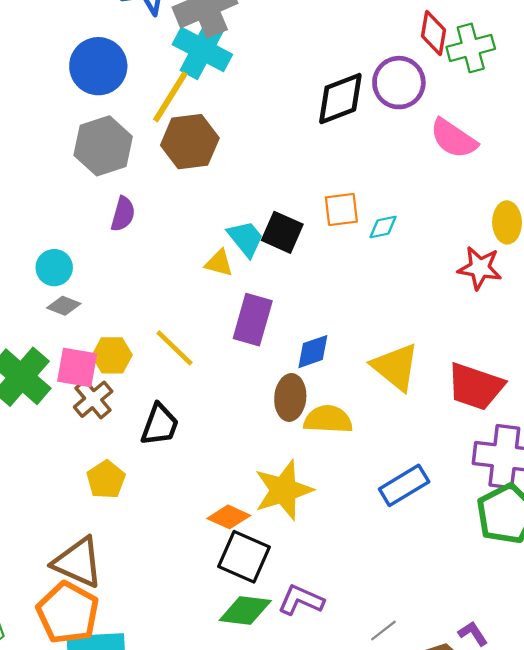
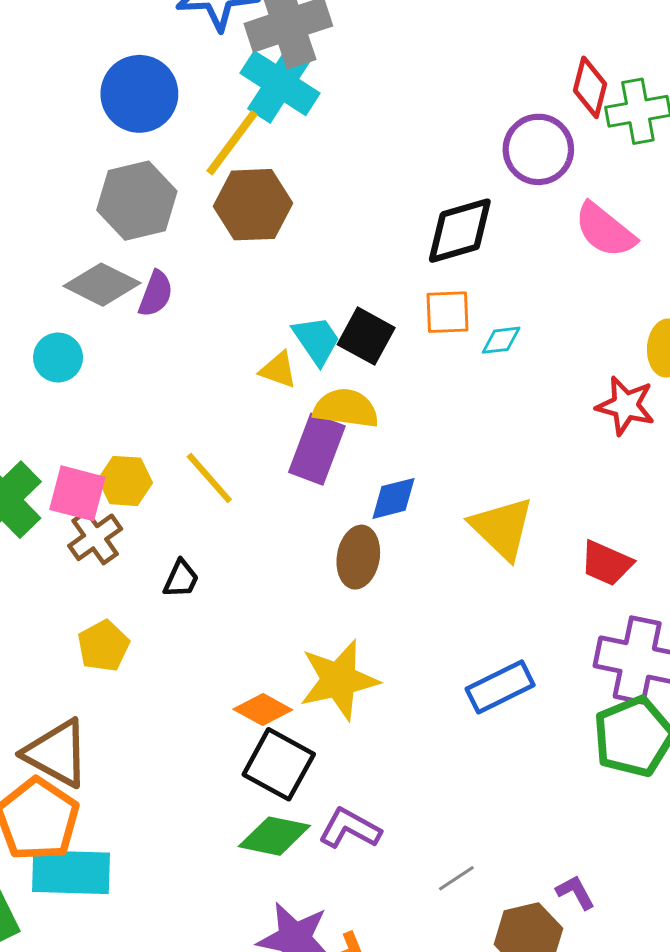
black diamond: (340, 99) -> (460, 231), moved
gray diamond: (64, 306) -> (102, 285), moved, size x1.6
red trapezoid: (475, 387) -> (606, 563), size x0.7
yellow semicircle: (328, 419) -> (346, 408), moved
black trapezoid: (160, 425) -> (181, 579), size x0.7

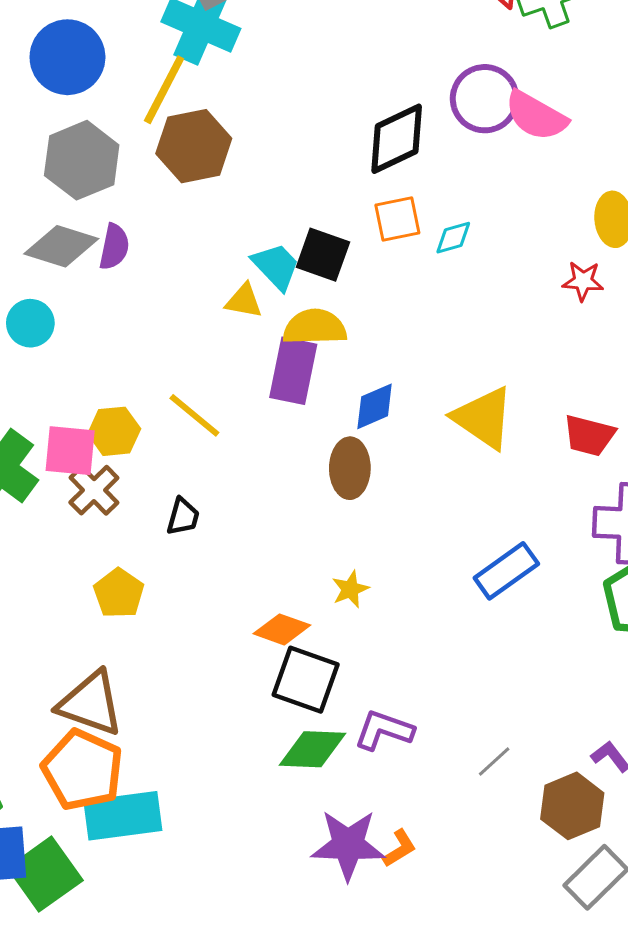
purple circle: (538, 149) -> (485, 99), moved
red star: (625, 406) -> (583, 281), size x0.7
yellow star: (339, 680) -> (350, 589), size x0.5

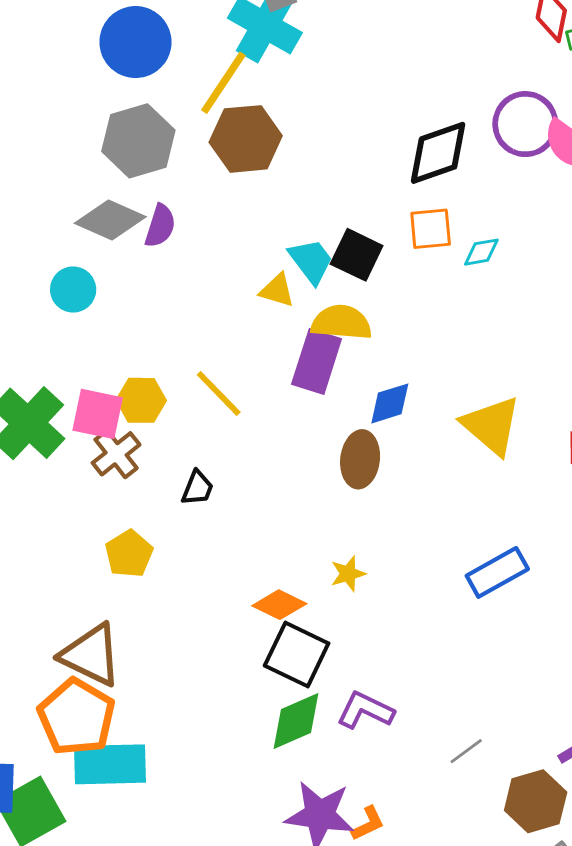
green diamond: (313, 749) -> (296, 721), turned -32

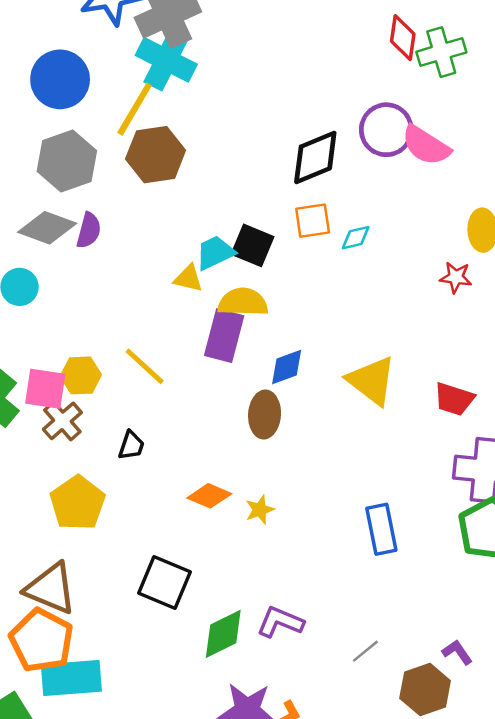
cyan trapezoid: (311, 261) -> (215, 253), turned -75
yellow pentagon: (129, 554) -> (78, 503), size x1.4
blue rectangle: (497, 572) -> (381, 529), moved, turned -69
orange diamond: (279, 605) -> (209, 496), moved
black square: (297, 654) -> (164, 582), moved

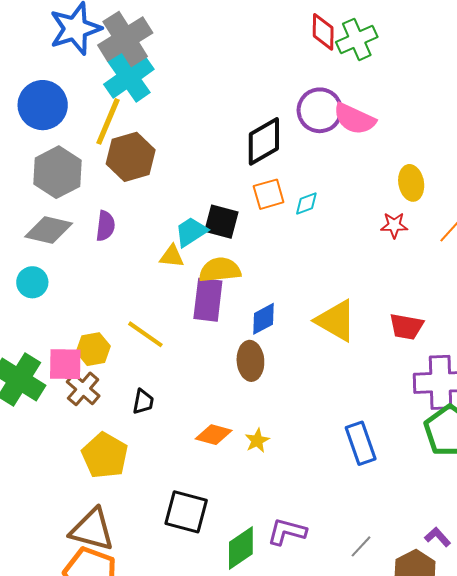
cyan cross: (166, 60) -> (129, 77), turned 36
purple semicircle: (89, 230) -> (105, 226), moved

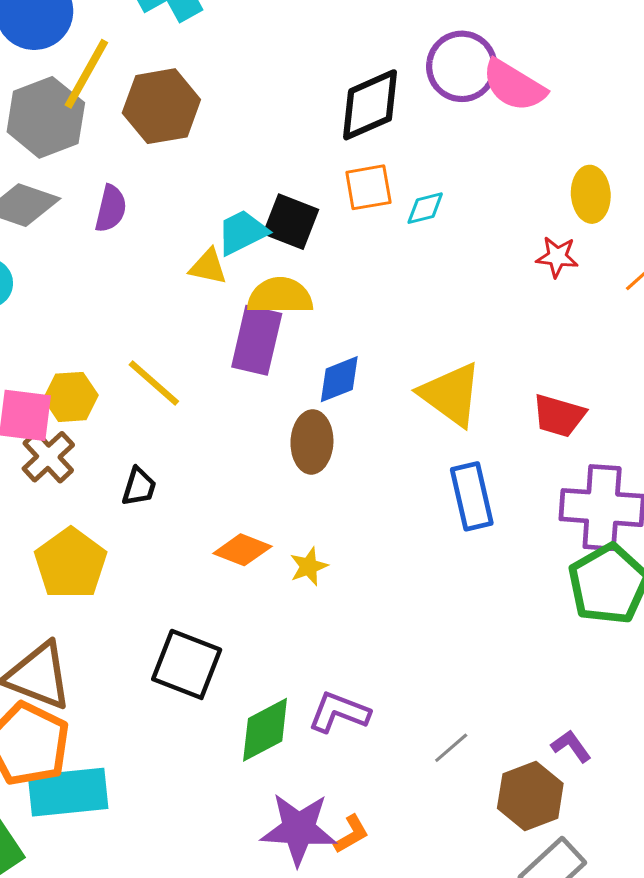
yellow line: (108, 121) -> (86, 74), moved
blue rectangle: (361, 443) -> (472, 496), moved

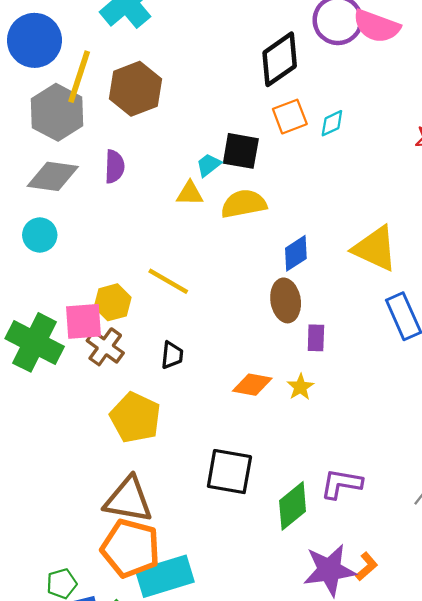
cyan trapezoid: (242, 232) -> (209, 165), size x0.7
purple rectangle: (257, 340) -> (316, 338), moved, size x0.6

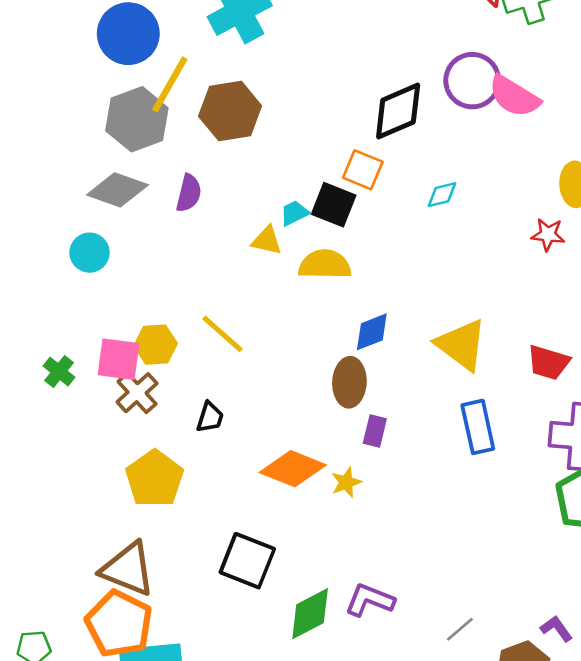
orange square: (290, 117) -> (363, 170), moved, turned 32
green cross: (35, 342) -> (59, 372), size x0.5
orange diamond: (252, 385) -> (293, 469), size x1.4

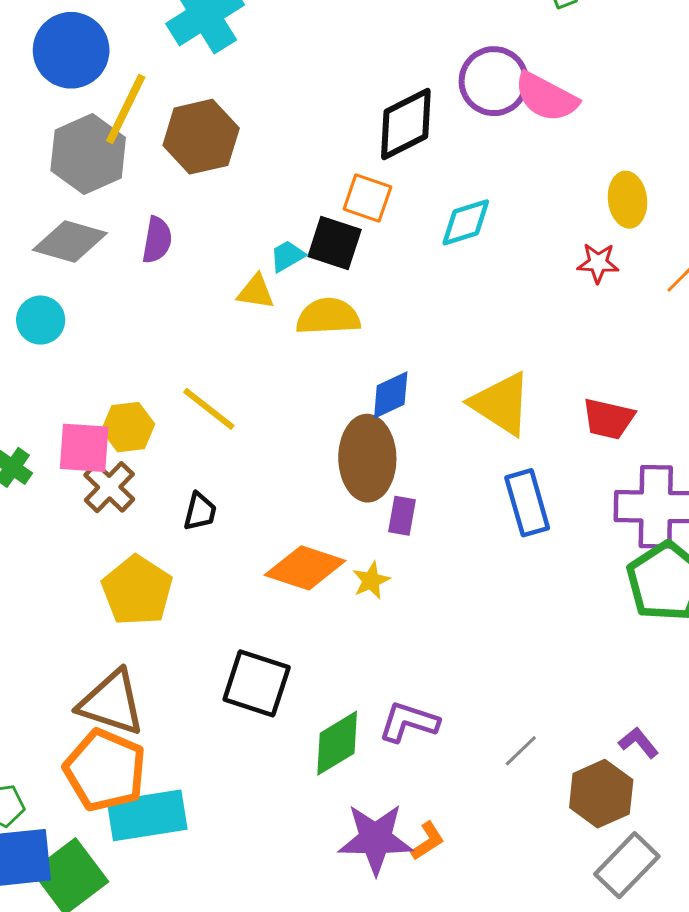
cyan diamond: (442, 195) -> (466, 222), size x1.4
brown ellipse: (349, 382) -> (367, 458), size x1.4

